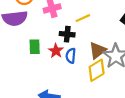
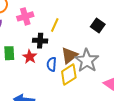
yellow line: (83, 18) -> (55, 25), turned -40
blue semicircle: (71, 56) -> (52, 64), moved

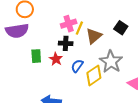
pink cross: (25, 16) -> (69, 24), moved
brown triangle: (69, 56) -> (94, 36), moved
blue semicircle: (52, 64) -> (77, 66), turned 32

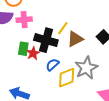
pink cross: (69, 24) -> (24, 20), moved
black cross: (66, 43) -> (46, 40), size x1.6
green rectangle: (36, 56) -> (23, 49), moved

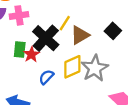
black cross: (46, 40) -> (46, 38), turned 30
blue semicircle: (52, 65) -> (46, 77), moved
yellow diamond: (67, 78) -> (72, 67), moved

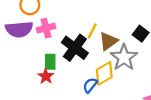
red star: (31, 54) -> (46, 76), moved
gray star: (95, 68) -> (124, 57), moved
blue semicircle: (46, 77) -> (90, 85), moved

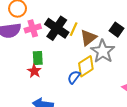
black cross: (75, 48) -> (57, 28), moved

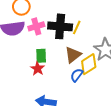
black cross: (57, 28) -> (60, 26), turned -30
brown triangle: (88, 38) -> (73, 55), moved

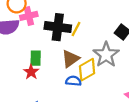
pink cross: (36, 26) -> (29, 16), moved
blue semicircle: (77, 75) -> (73, 81), turned 56

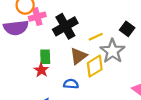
black cross: (58, 27) -> (65, 26), turned -35
yellow line: (76, 29) -> (96, 37), moved, turned 40
blue semicircle: (73, 81) -> (71, 84), moved

